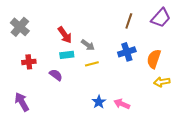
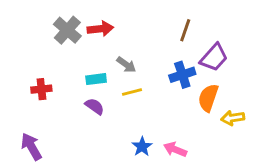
purple trapezoid: (161, 18) -> (214, 57), moved
gray cross: (20, 27) -> (67, 30), moved
red arrow: (65, 35) -> (100, 29), moved, turned -60
orange semicircle: (154, 59) -> (208, 98), moved
purple semicircle: (56, 75) -> (95, 106), moved

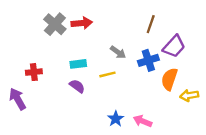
gray arrow: (126, 65) -> (118, 52), moved
purple arrow: (31, 147) -> (18, 99), moved

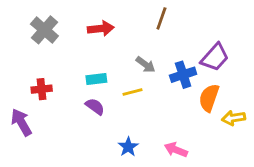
gray cross: (55, 24) -> (44, 30), moved
brown line: (151, 24) -> (161, 18), moved
blue star: (116, 119) -> (128, 147), moved

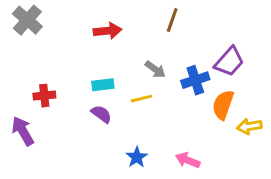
gray cross: (44, 30) -> (27, 20), moved

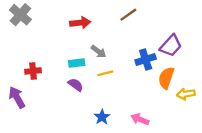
brown line: (172, 20) -> (128, 15), turned 36
gray arrow: (155, 69) -> (98, 51), moved

